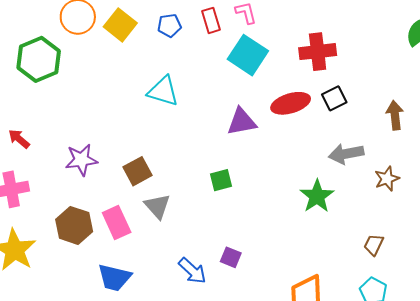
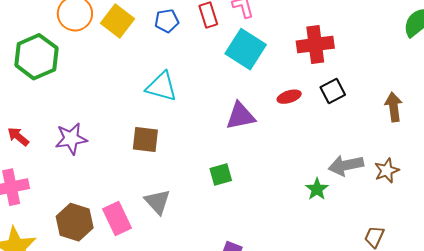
red ellipse: (291, 103) -> (289, 97), size x0.6
gray arrow: (346, 154) -> (346, 165), moved
purple star: (81, 160) -> (71, 139), moved
brown square: (138, 171) -> (145, 140), moved, turned 36
green star: (317, 196) -> (317, 189), size x0.7

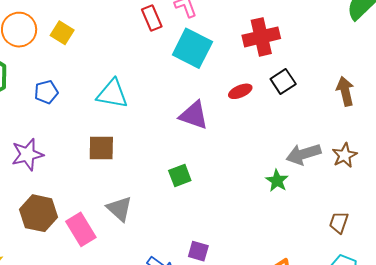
yellow square: (118, 21) -> (62, 33), size x0.7
blue pentagon: (167, 21) -> (46, 92), moved
purple triangle: (240, 116) -> (194, 115), turned 36
brown hexagon: (75, 222) -> (39, 213), moved

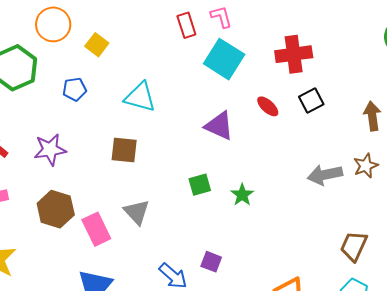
yellow square: (62, 33) -> (97, 45), moved
red ellipse: (240, 91) -> (268, 106), turned 60
brown star: (344, 155) -> (366, 166), moved
green star: (277, 181) -> (242, 195), moved
brown trapezoid: (339, 222) -> (354, 246), size x1.4

